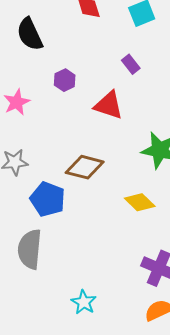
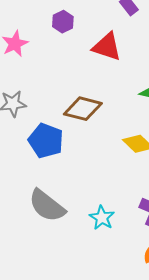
gray semicircle: (30, 249) -> (47, 206), moved, turned -57
cyan star: (84, 302) -> (102, 218), moved

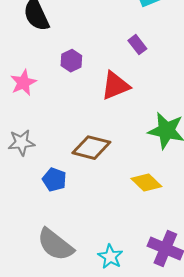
red triangle: (107, 47) -> (115, 86), turned -40
blue pentagon: (46, 141) -> (54, 180), size x0.7

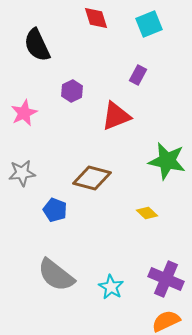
purple rectangle: (137, 45) -> (138, 75), turned 66
yellow diamond: (146, 183) -> (147, 213), size x0.7

